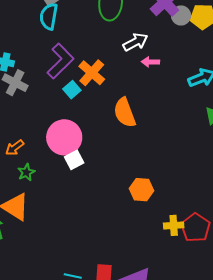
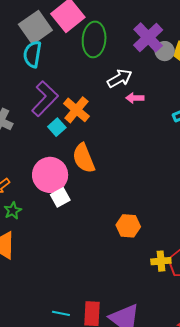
orange semicircle: (125, 113) -> (84, 158), moved

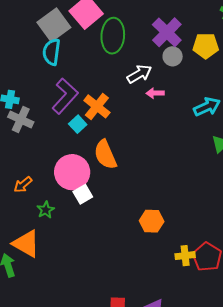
gray circle: (165, 51) -> (173, 56), moved
green star: (13, 211) -> (46, 210), moved

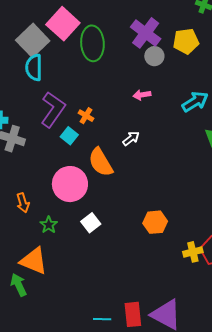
white arrow: (139, 74) -> (131, 138), moved, size x0.7
orange cross: (97, 106) -> (86, 116), size x0.6
orange arrow: (23, 185) -> (23, 203), turned -60
white square: (83, 194) -> (91, 223), moved

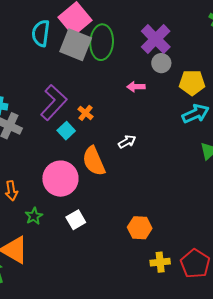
gray square: (33, 40) -> (76, 45), moved, turned -32
yellow pentagon: (186, 41) -> (192, 83), moved
cyan semicircle: (34, 67) -> (41, 33), moved
pink arrow: (142, 95) -> (136, 87), moved
yellow cross: (193, 252) -> (160, 262), moved

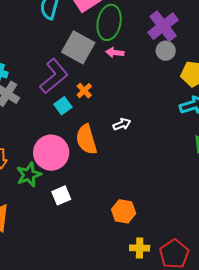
gray square: (76, 45) -> (78, 47), moved
pink arrow: (136, 87) -> (115, 53), moved
green star: (34, 216) -> (29, 175), moved, size x1.4

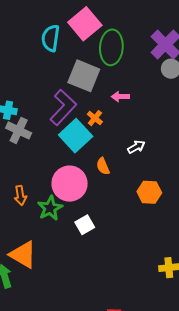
pink arrow: (115, 53) -> (120, 97), moved
cyan square: (63, 106) -> (76, 136), size x1.8
orange semicircle: (86, 139) -> (103, 166), size x0.6
orange hexagon: (124, 211) -> (149, 192), moved

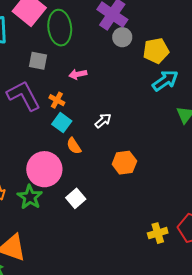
gray square: (84, 76) -> (38, 61), size x0.6
purple L-shape: (63, 107) -> (24, 96), turned -60
cyan square: (76, 136) -> (62, 123), moved, size x0.6
white square: (85, 225) -> (76, 198), moved

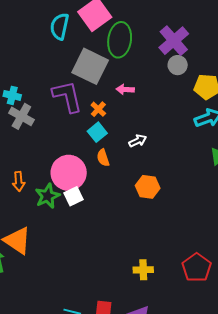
gray square: (38, 61) -> (90, 66), size x1.8
white square: (76, 198) -> (74, 196), moved
yellow cross: (158, 233) -> (143, 270), moved

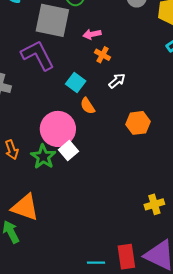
orange cross: (98, 109) -> (103, 55), moved

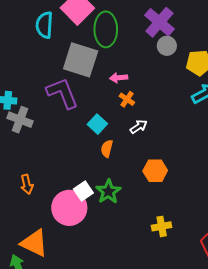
orange semicircle: (88, 106) -> (107, 149), turned 42
pink circle: (58, 129) -> (69, 208), moved
green star: (43, 157) -> (108, 192), moved
yellow cross: (154, 204) -> (162, 226), moved

